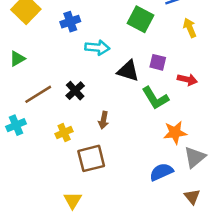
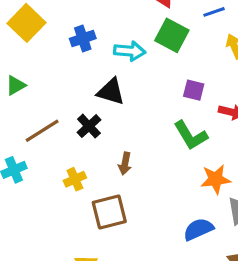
cyan arrow: (97, 48) -> (130, 51), moved
black triangle: (128, 71) -> (111, 92), moved

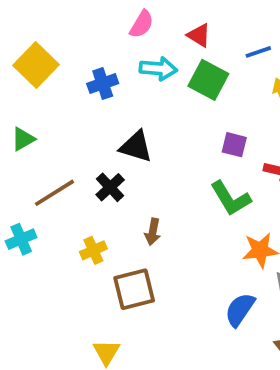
cyan arrow: (130, 51) -> (158, 69), moved
blue semicircle: (198, 229) -> (240, 310), turned -32

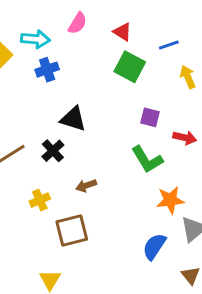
cyan arrow: (158, 69) -> (35, 39), moved
brown arrow: (153, 232) -> (86, 186), turned 60

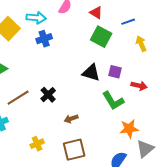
black triangle: (73, 119) -> (91, 73), moved
yellow cross: (40, 200) -> (37, 144), moved
brown square: (72, 230) -> (74, 150), moved

